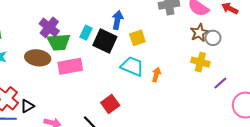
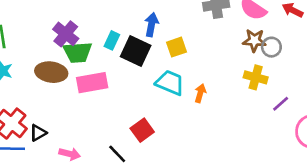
brown star: (199, 33) -> (254, 40), turned 30

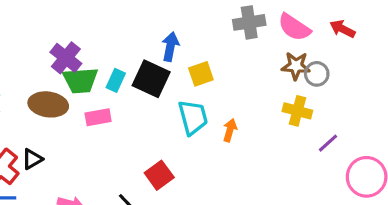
cyan rectangle: (112, 40) -> (116, 80), moved
pink rectangle: (92, 83) -> (98, 117), size x0.7
cyan trapezoid: (170, 83) -> (193, 117), turned 52
black triangle: (38, 133) -> (32, 159), moved

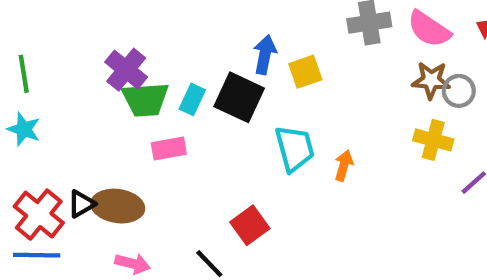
yellow square: (201, 74) -> (305, 72), moved
brown ellipse: (48, 104) -> (118, 206), moved

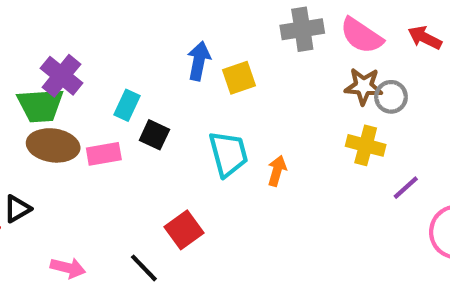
black square: (239, 97) -> (154, 135), moved, size x0.6
green trapezoid: (145, 99) -> (40, 105), moved
brown ellipse: (118, 206) -> (53, 145), moved

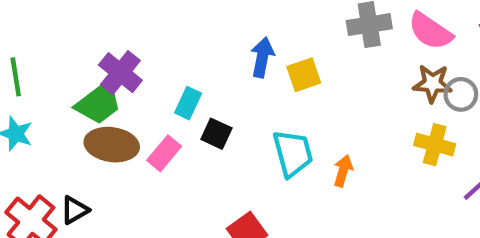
green trapezoid: (40, 105) -> (99, 103), turned -33
pink rectangle: (104, 154) -> (164, 153), turned -40

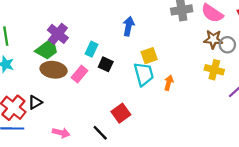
yellow square: (304, 75) -> (149, 56), moved

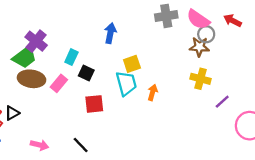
gray circle: (227, 45) -> (206, 34), moved
red square: (121, 113) -> (94, 104), moved, turned 30

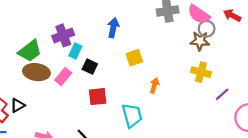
purple cross: (36, 41) -> (63, 35), moved, turned 30
cyan trapezoid: (126, 83) -> (132, 115), moved

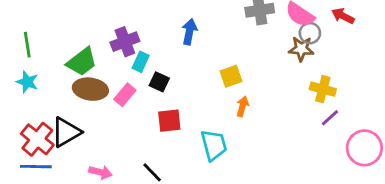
yellow square: (134, 58) -> (231, 76), moved
yellow cross: (201, 72) -> (323, 89), moved
black triangle: (18, 105) -> (66, 132), size x1.6

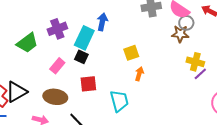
cyan rectangle: (141, 62) -> (84, 38), moved, size x1.6
brown ellipse: (90, 89) -> (55, 97), moved
purple line: (330, 118) -> (200, 74), moved

